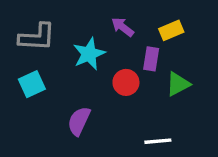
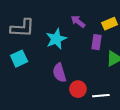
red circle: (126, 82) -> (78, 89), moved
purple semicircle: (79, 121) -> (59, 73), moved, turned -42

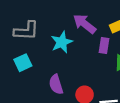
purple arrow: (78, 21) -> (85, 24), size x1.5
purple semicircle: (59, 73) -> (56, 84), moved

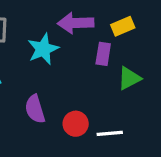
purple arrow: (85, 24) -> (76, 23), turned -40

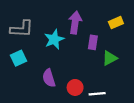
purple arrow: (76, 23) -> (75, 23), turned 100
yellow rectangle: (123, 26) -> (116, 23), moved

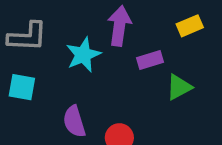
purple rectangle: (93, 42) -> (150, 60), turned 64
cyan square: (19, 58) -> (22, 87), turned 35

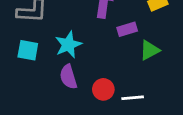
cyan star: (83, 55) -> (68, 45), moved

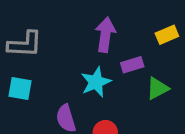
cyan star: (68, 45) -> (96, 82), moved

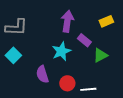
purple rectangle: (132, 65) -> (84, 40), turned 56
cyan square: (20, 88) -> (13, 55), turned 35

